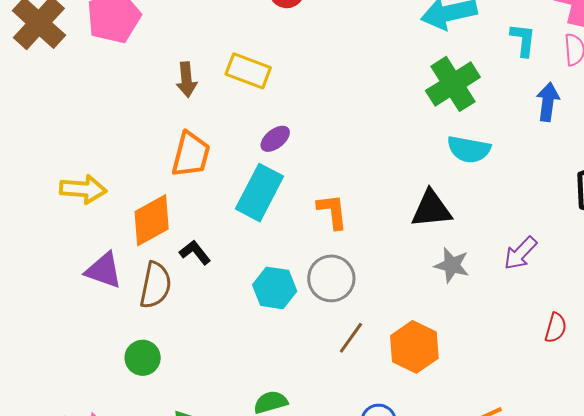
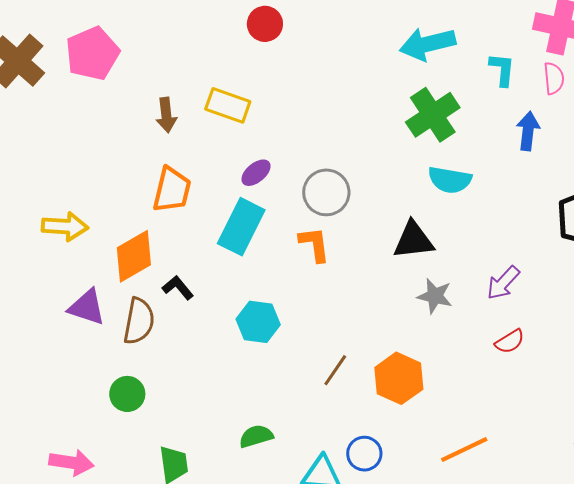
gray circle: (331, 278) -> (326, 192), moved
red semicircle: (556, 328) -> (510, 342), moved, turned 44

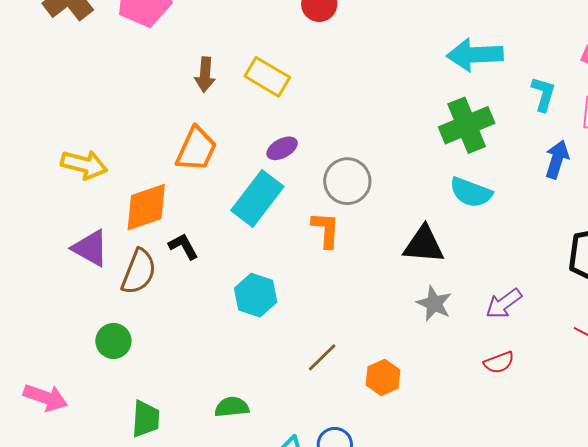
orange hexagon: (399, 378) -> (383, 377), size x0.7

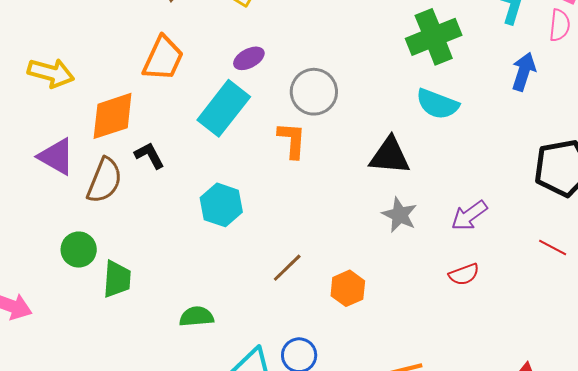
green trapezoid: (146, 419) -> (117, 279), moved

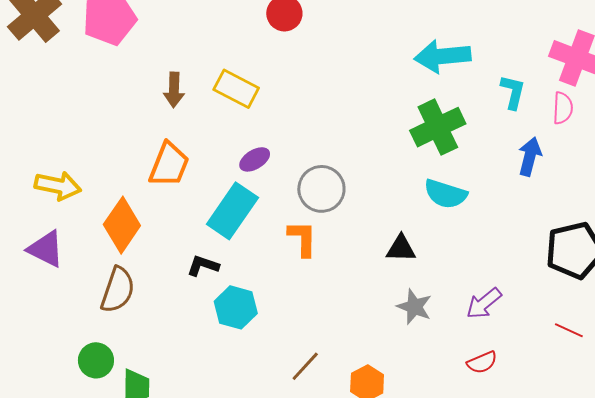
orange diamond: (113, 116) -> (122, 225), turned -34
black L-shape: (149, 155) -> (203, 266), moved, turned -40
black triangle: (390, 156) -> (401, 248), size x0.7
purple triangle: (56, 157) -> (46, 249), moved

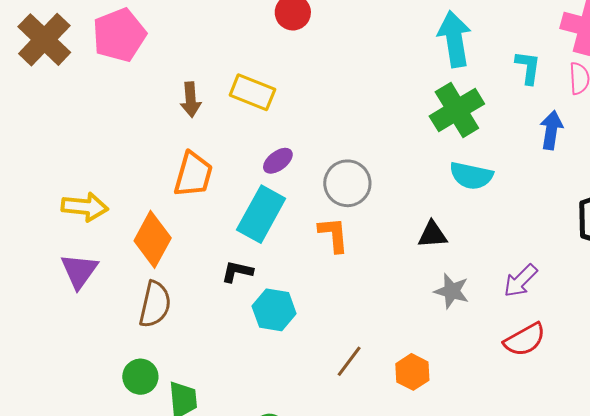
cyan arrow: (443, 56) -> (454, 39), turned 92
purple triangle: (46, 249) -> (79, 271), turned 45
red semicircle: (482, 362) -> (525, 340), size x1.4

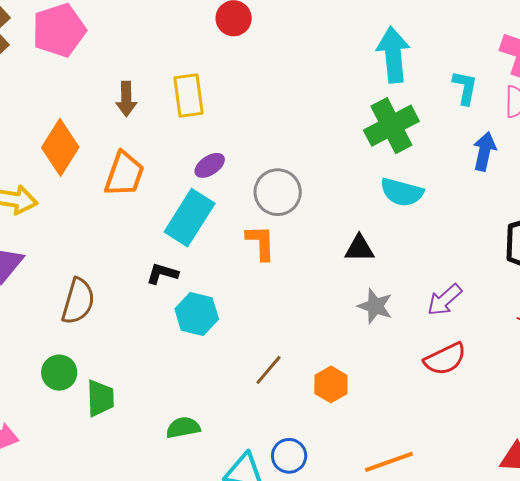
yellow rectangle: (252, 92) -> (188, 95), turned 57
orange diamond: (153, 239) -> (60, 147), moved

